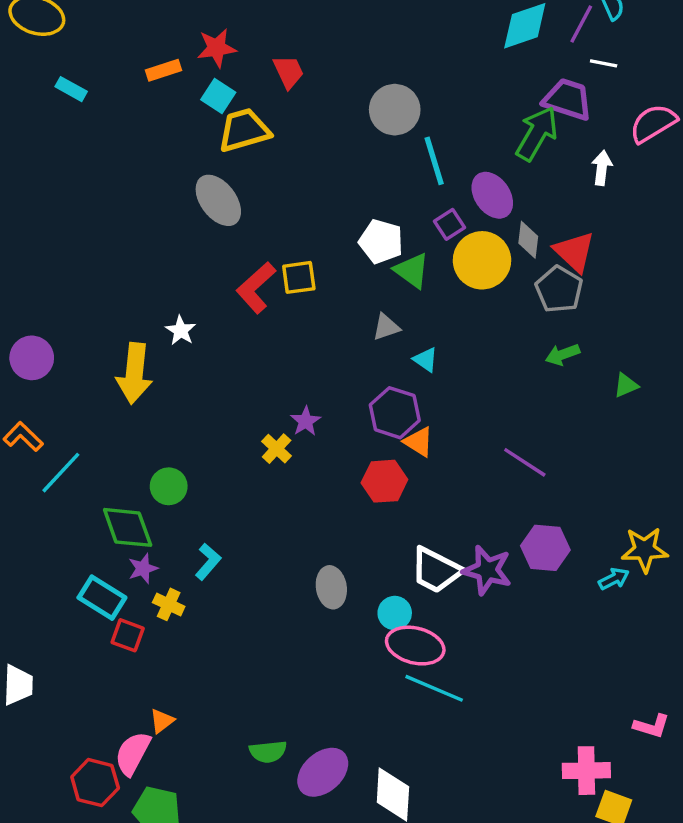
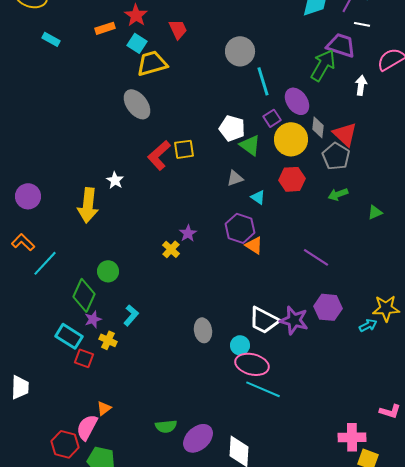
red star: (217, 48) -> (136, 15), turned -30
red hexagon: (384, 481) -> (292, 179), moved
green diamond: (128, 527) -> (84, 295), turned 44

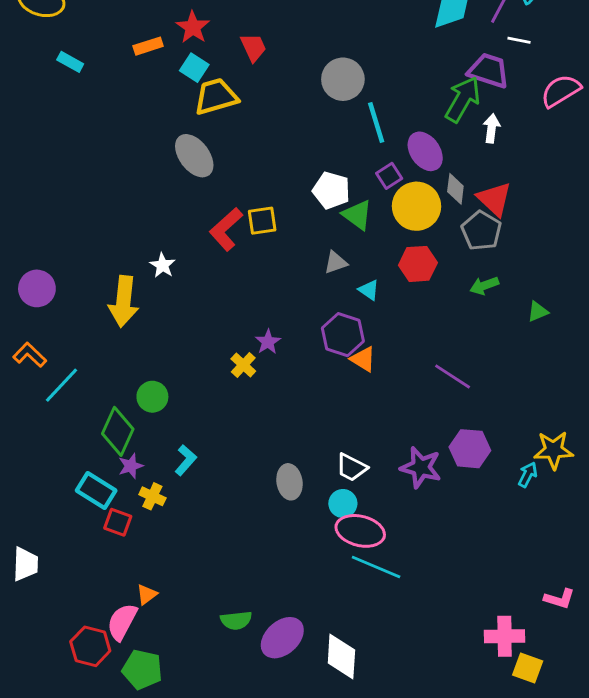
white arrow: (361, 85) -> (492, 128), moved
white trapezoid: (264, 320) -> (352, 467), moved, size x0.7
cyan arrow: (368, 325) -> (528, 475), turned -36

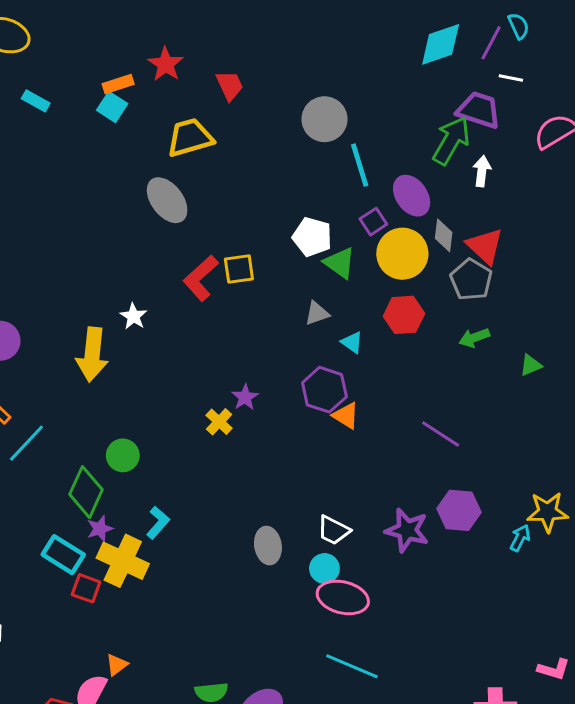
cyan square: (194, 68) -> (112, 107), moved
yellow cross: (152, 496) -> (123, 561), size x1.8
cyan line: (376, 567) -> (352, 666), moved

